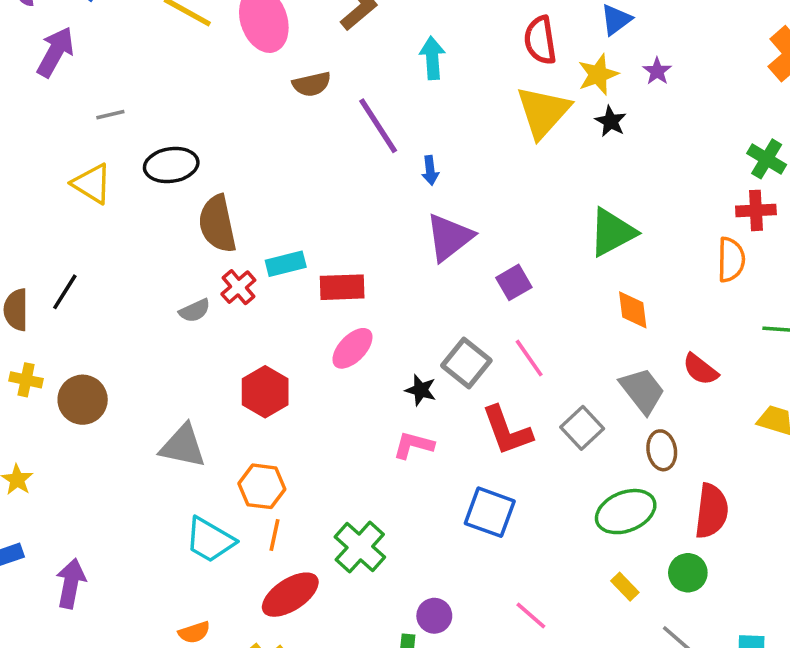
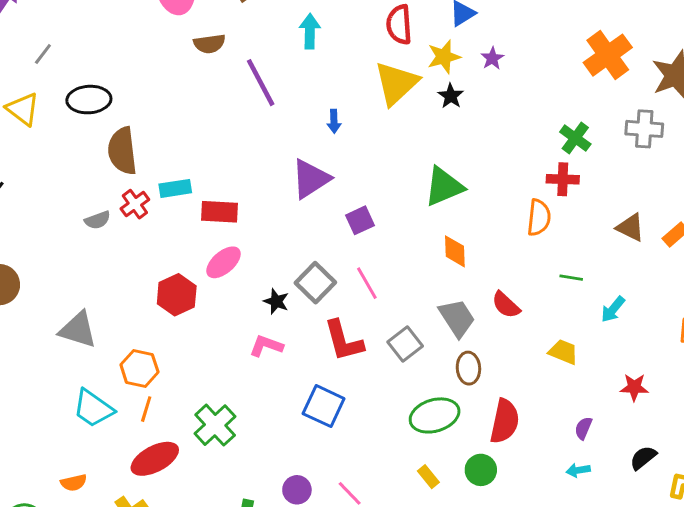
gray line: (110, 115) -> (43, 54), turned -45
blue arrow: (430, 170) -> (334, 121), moved
red hexagon: (265, 392) -> (177, 295), moved
purple circle: (434, 616) -> (297, 490), moved

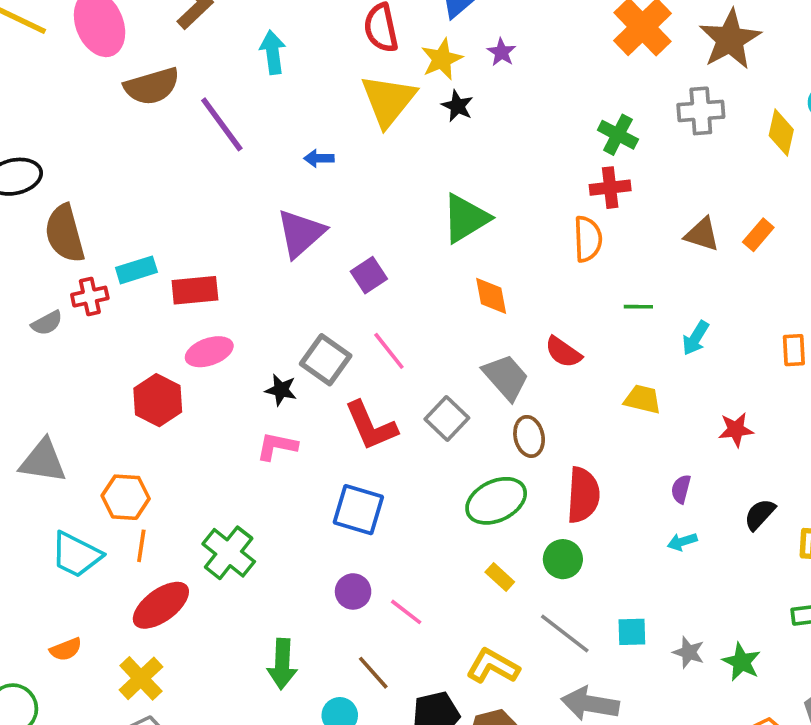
brown semicircle: (209, 44) -> (152, 86), size x1.4
blue arrow: (334, 121) -> (319, 158), turned 100
red cross: (135, 204) -> (90, 297), turned 32
pink ellipse: (224, 262) -> (209, 352), turned 30
purple circle: (297, 490) -> (353, 591), moved

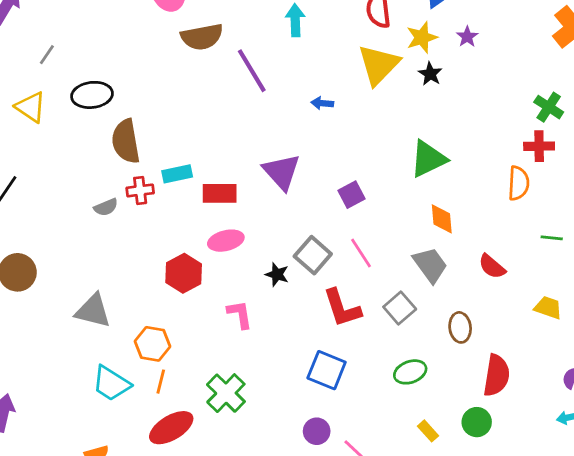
purple triangle: (301, 233) -> (282, 172), moved, turned -36
gray trapezoid: (506, 377) -> (430, 265), moved
pink L-shape: (277, 446) -> (240, 314), moved, turned 64
green ellipse: (496, 501) -> (410, 372), moved, size x0.7

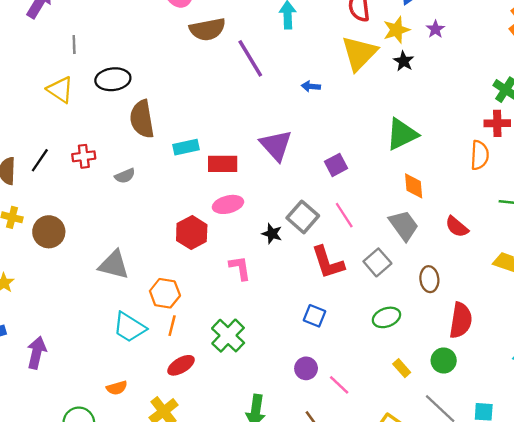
gray line: (47, 55) -> (74, 45), turned -36
red cross: (140, 190) -> (84, 156), moved
blue square: (327, 370) -> (315, 316), size x0.7
red ellipse: (171, 428) -> (181, 365), size x0.7

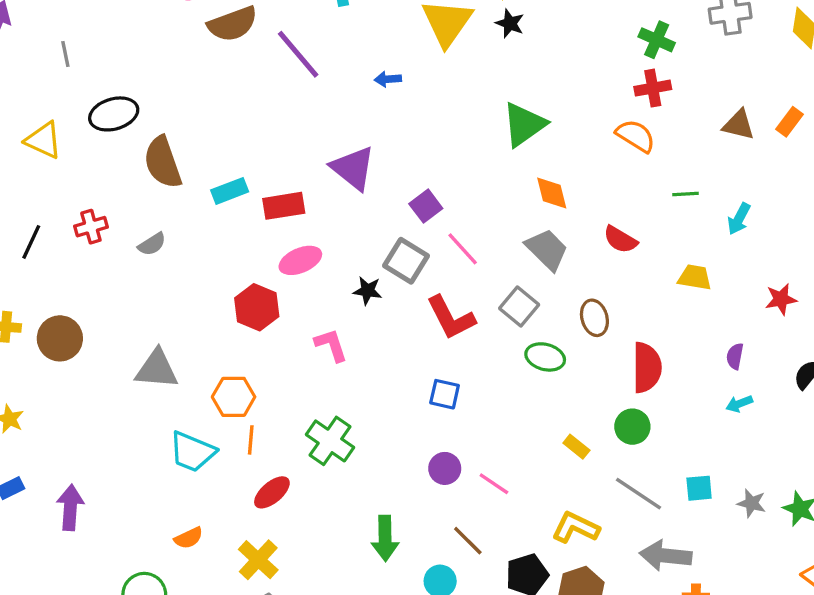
gray line: (74, 45) -> (65, 54), moved
orange semicircle: (480, 155) -> (636, 136), turned -52
purple square: (336, 165) -> (426, 206), moved
green ellipse: (386, 317) -> (545, 357), moved, turned 44

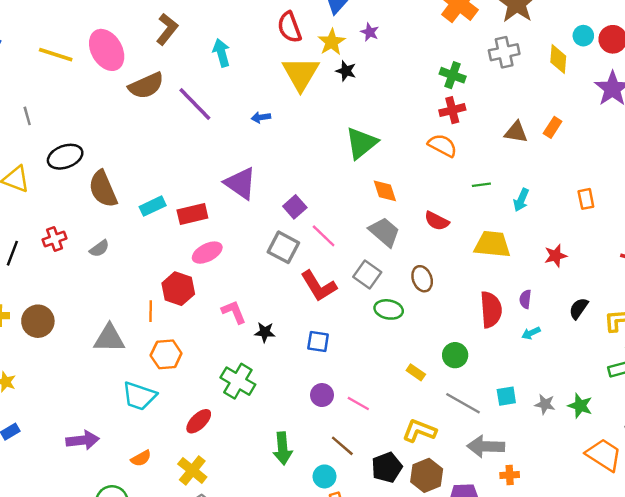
yellow trapezoid: (695, 277) -> (492, 244), size x1.5
black star: (367, 291) -> (265, 332), moved
red semicircle: (647, 368) -> (491, 310), moved
orange line: (251, 440) -> (151, 311), moved
purple arrow: (70, 507) -> (83, 440), moved, turned 84

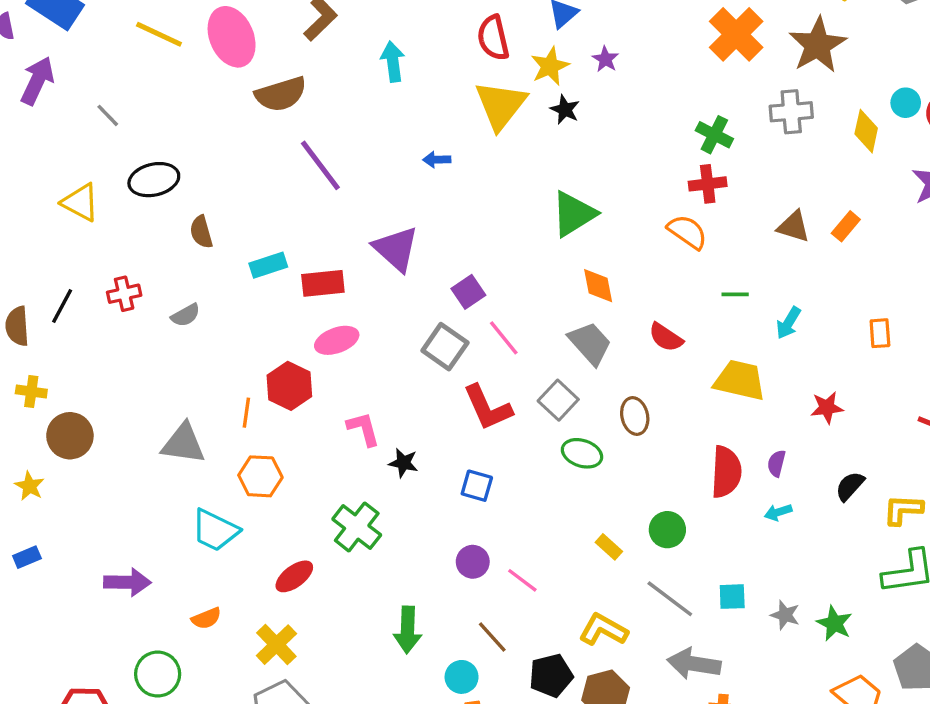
purple line: (195, 104) -> (320, 165), moved
gray line: (27, 116) -> (108, 115), turned -36
brown semicircle: (103, 189) -> (201, 232), size x0.6
brown circle: (38, 321) -> (70, 436), moved

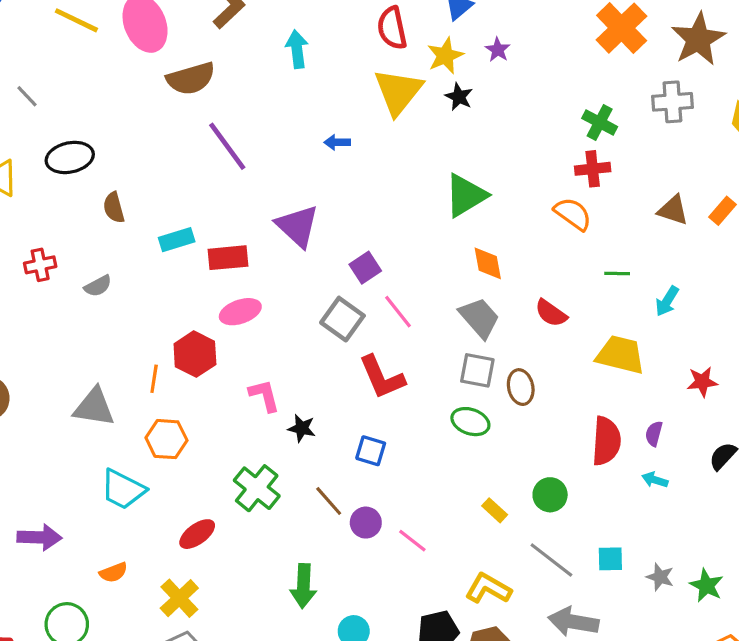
gray square: (558, 400) -> (477, 370), moved, turned -33
cyan arrow: (778, 512) -> (655, 480), turned 35
brown line: (492, 637) -> (329, 501), moved

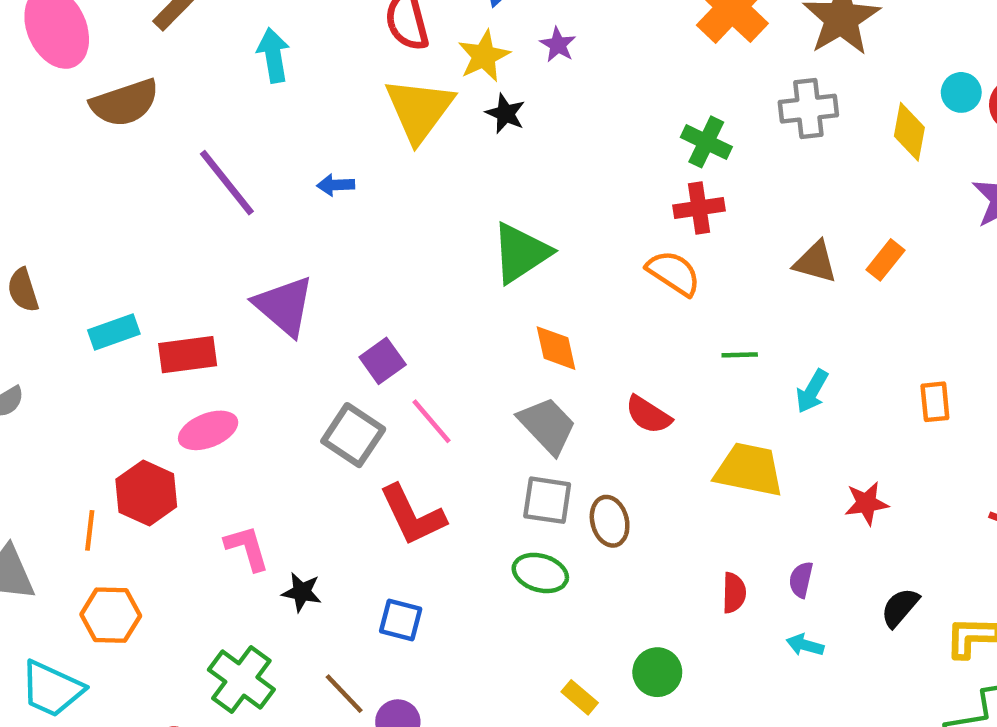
purple line: (227, 146) -> (227, 183), moved
red semicircle: (606, 441) -> (734, 593), size x0.6

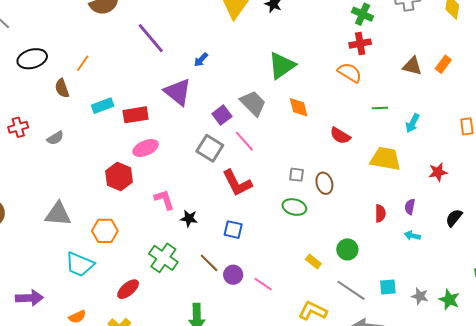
blue arrow: (336, 185) -> (201, 60), moved, turned -42
gray trapezoid: (547, 425) -> (253, 103), moved
gray square: (547, 500) -> (297, 175), size x0.7
orange line: (90, 530) -> (83, 63), moved, turned 30

